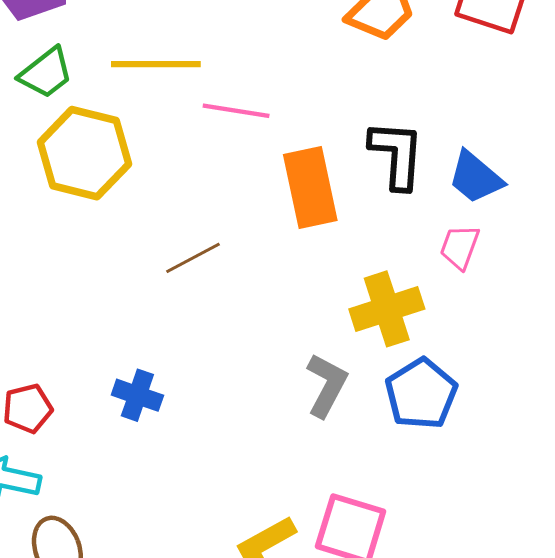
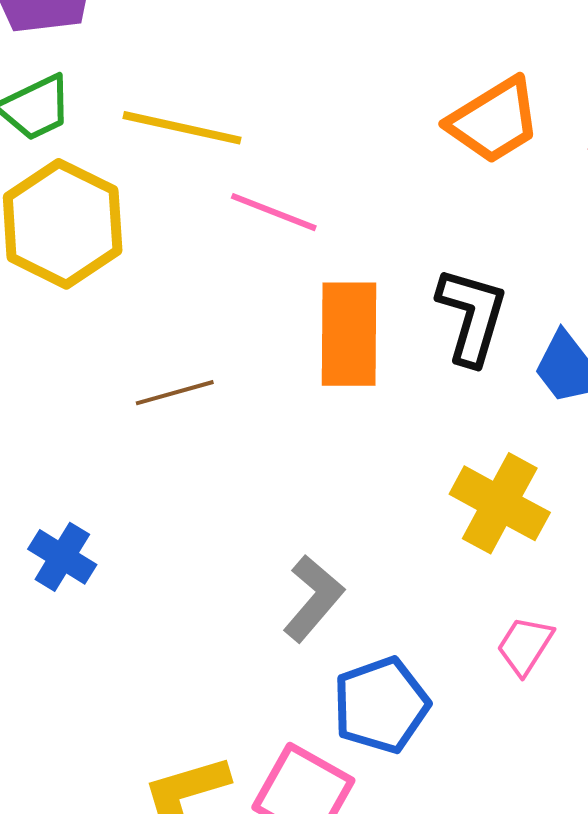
pink trapezoid: (460, 247) -> (525, 646), moved
yellow cross: (387, 309) -> (500, 503), moved, turned 34
blue pentagon: (421, 394) -> (381, 705), moved

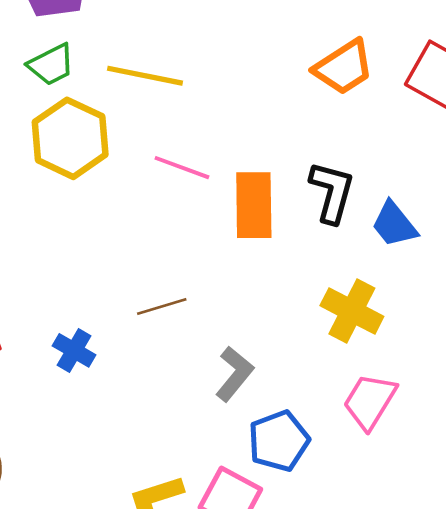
pink line: (274, 212) -> (182, 168), moved
brown line: (175, 393) -> (162, 306), moved
pink trapezoid: (525, 646) -> (370, 401), size x1.5

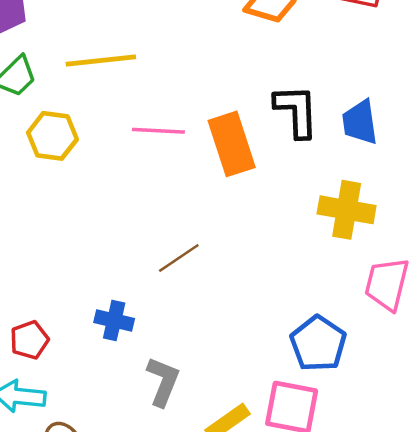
yellow hexagon: (70, 138) -> (52, 136), size x0.7
blue trapezoid: (394, 224) -> (360, 122), turned 48
gray L-shape: (234, 374) -> (163, 381), moved

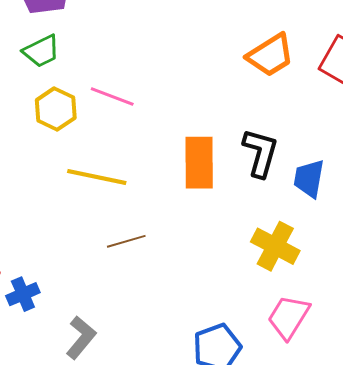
yellow line: (101, 61) -> (97, 177), moved
pink line: (158, 131) -> (112, 96), moved
blue cross: (114, 321) -> (23, 294), moved, turned 36

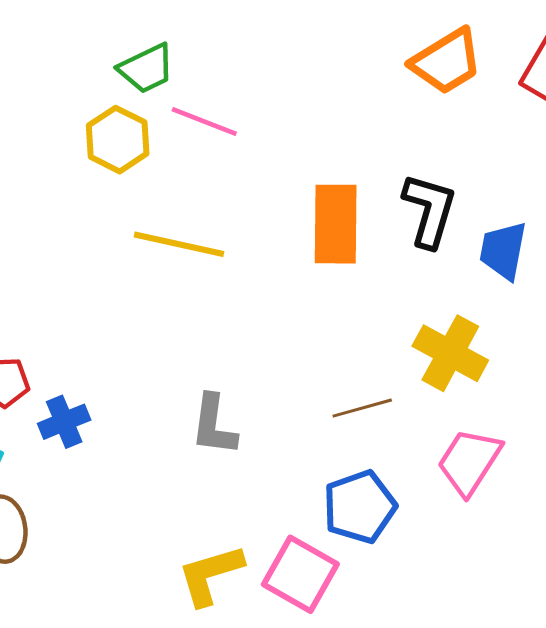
green trapezoid: (41, 51) -> (146, 69), moved
brown line: (126, 241) -> (362, 408), moved
gray L-shape: (81, 338) -> (214, 425), moved, turned 147

